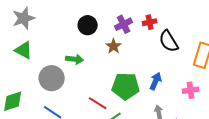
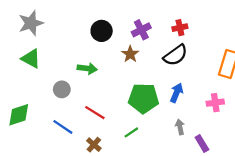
red cross: (150, 22) -> (180, 28), moved
black semicircle: (169, 41) -> (175, 55), moved, turned -95
gray circle: (52, 78) -> (62, 89), size x0.6
red line: (98, 103) -> (95, 113), moved

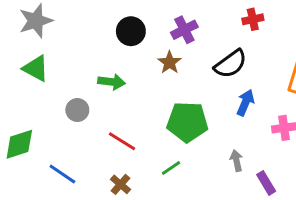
red cross: (180, 28) -> (253, 19), moved
blue arrow: (177, 93) -> (245, 103), moved
blue line: (63, 127) -> (62, 174), moved

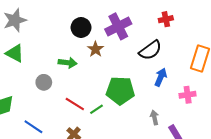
purple cross: (184, 30) -> (118, 26), size x1.4
brown star: (170, 62) -> (95, 49), moved
green line: (171, 168) -> (97, 109), moved

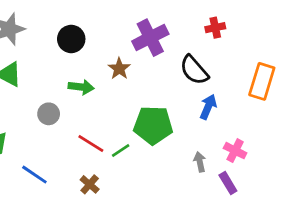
black circle: (81, 27) -> (71, 39), moved
black semicircle: (150, 50) -> (194, 70), turned 85
pink cross: (188, 95) -> (235, 151), moved, turned 35

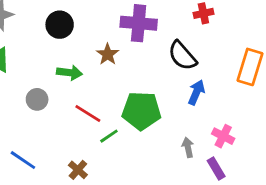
purple cross: (150, 38) -> (139, 23), turned 32
red line: (91, 143) -> (88, 114), moved

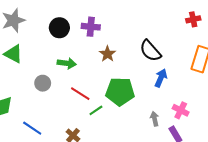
red cross: (203, 13) -> (193, 19), moved
purple cross: (139, 23) -> (91, 27), moved, size x0.7
brown star: (108, 54) -> (107, 54), moved

